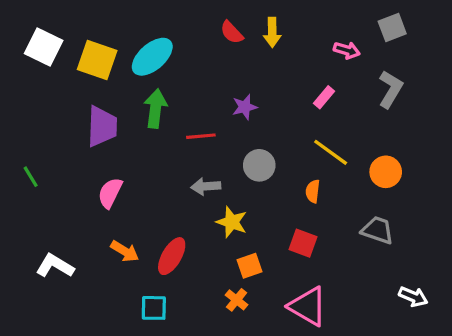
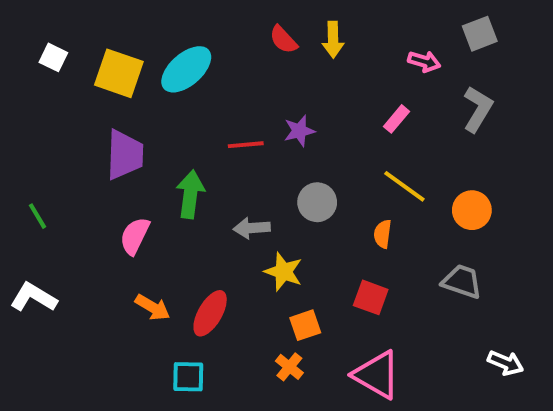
white square: (44, 47) -> (53, 57), size x0.6
green arrow: (155, 109) -> (190, 194), moved
red line: (201, 136) -> (246, 145), moved
white L-shape: (55, 266) -> (34, 297), moved

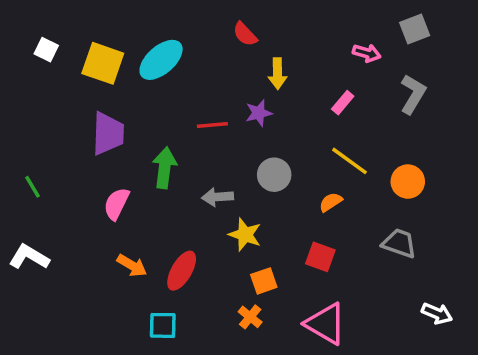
yellow arrow: (333, 40) -> (278, 74), moved
orange semicircle: (383, 234) -> (331, 202), turned 50

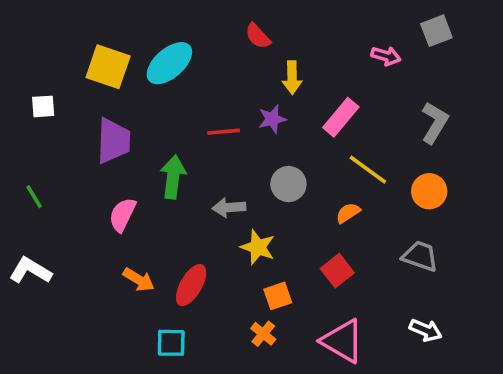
white square: (46, 50) -> (43, 106), moved, turned -30
gray L-shape: (413, 94) -> (435, 123), moved
pink rectangle: (343, 103) -> (341, 117), moved, size x1.5
red square: (320, 257) -> (337, 271), turned 32
white arrow: (437, 313) -> (426, 330), moved

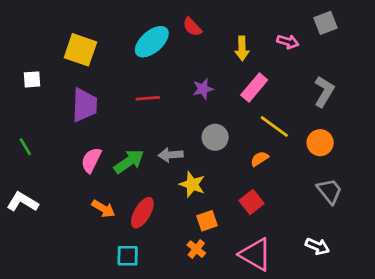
cyan ellipse: (169, 63) -> (152, 42), moved
yellow arrow: (292, 78) -> (242, 48), moved
red line: (224, 132) -> (148, 98), moved
green arrow: (173, 177) -> (129, 162), moved, turned 48
gray trapezoid: (420, 256) -> (330, 191), moved, turned 32

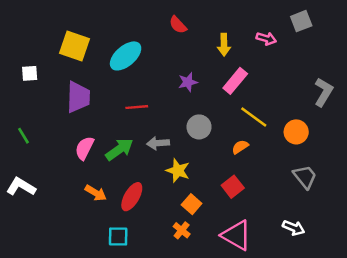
cyan ellipse: (152, 42) -> (126, 56), moved
gray L-shape: (324, 92) -> (324, 92), moved
red line: (148, 98) -> (137, 107), moved
orange square: (207, 221) -> (192, 204), turned -30

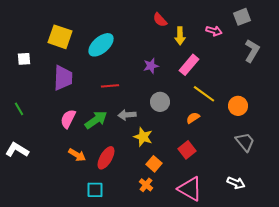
red semicircle: (178, 25) -> (160, 20), moved
gray L-shape: (324, 92) -> (252, 51), moved

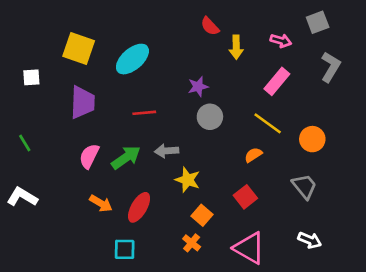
pink rectangle: (189, 65) -> (277, 81), moved
gray circle: (160, 102) -> (210, 117), moved
gray trapezoid: (245, 142) -> (304, 186), moved

